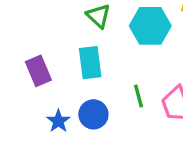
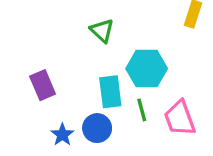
cyan hexagon: (150, 26) -> (147, 69), moved
cyan rectangle: (90, 63) -> (110, 92), moved

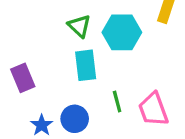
cyan hexagon: (147, 69) -> (122, 32), moved
cyan rectangle: (110, 92) -> (86, 65), moved

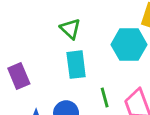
cyan hexagon: (122, 32) -> (129, 45), moved

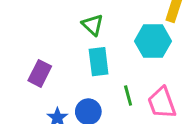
purple rectangle: (19, 76) -> (40, 73), turned 50

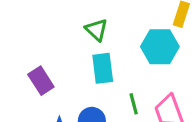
purple rectangle: (40, 73) -> (41, 81), turned -60

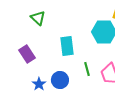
green triangle: (97, 30) -> (38, 18), moved

